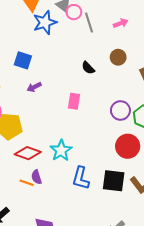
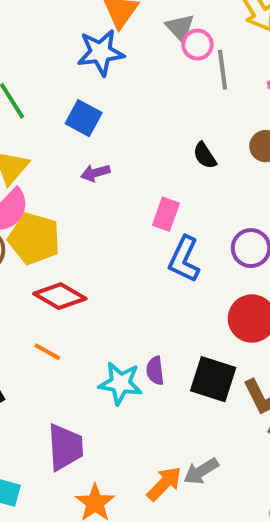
blue star: (45, 22) -> (101, 52), moved
cyan star: (61, 150) -> (120, 383), moved, turned 30
purple semicircle: (36, 177) -> (155, 371), moved
blue L-shape: (81, 178) -> (184, 259), moved

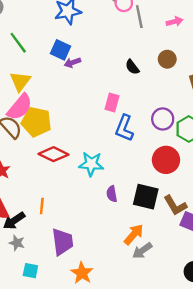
purple arrow: (95, 173) -> (72, 63), moved
orange line: (47, 352) -> (42, 206), moved, turned 70
cyan star: (120, 383) -> (91, 164), moved
orange arrow: (164, 484) -> (134, 234), moved

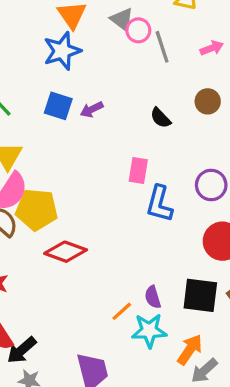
purple arrow: (72, 63) -> (92, 109), moved
cyan star: (91, 164) -> (149, 331), moved
orange line: (42, 206) -> (122, 311), moved, turned 49

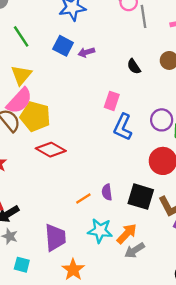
cyan star: (149, 331) -> (100, 231), moved

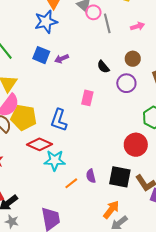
purple circle: (162, 120) -> (126, 83), moved
blue L-shape: (123, 127) -> (59, 120), moved
cyan star: (100, 231) -> (55, 160), moved

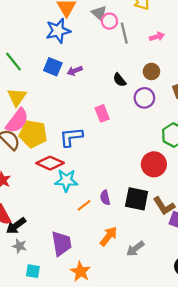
pink rectangle: (87, 98) -> (102, 113), turned -35
blue L-shape: (59, 120) -> (71, 137), turned 65
orange arrow: (111, 210) -> (109, 236), moved

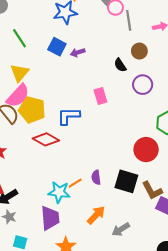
brown circle: (151, 72) -> (139, 51), moved
cyan star: (66, 180) -> (59, 192), moved

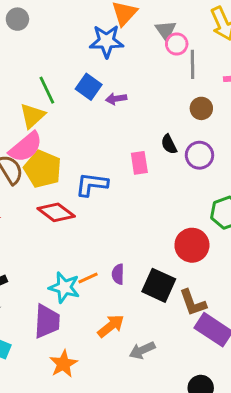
green line: (19, 38) -> (47, 90), moved
black semicircle: (120, 65) -> (169, 144), moved

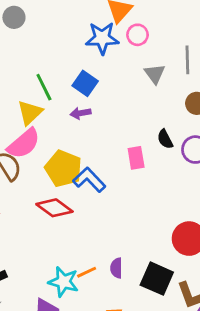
gray triangle: (166, 30) -> (155, 74), moved
pink circle: (177, 44) -> (138, 35), moved
purple arrow: (116, 99) -> (81, 113), moved
yellow pentagon: (43, 169) -> (63, 169), moved
blue L-shape: (92, 184) -> (89, 180), turned 40

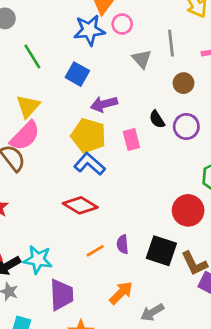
green line: (44, 87) -> (32, 57), moved
purple arrow: (81, 113) -> (104, 104), moved, size x1.4
yellow pentagon: (63, 169) -> (88, 136), moved
red diamond: (54, 208) -> (80, 205), moved
cyan star: (63, 282) -> (38, 260), moved

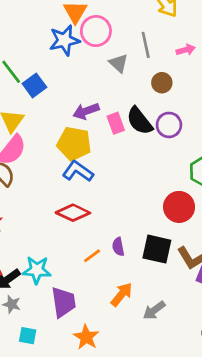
pink circle: (122, 24) -> (96, 31), size x1.5
blue square: (77, 74) -> (34, 85), moved, turned 30
black semicircle: (157, 119) -> (140, 121), size x1.6
pink rectangle: (131, 139) -> (116, 123), moved

